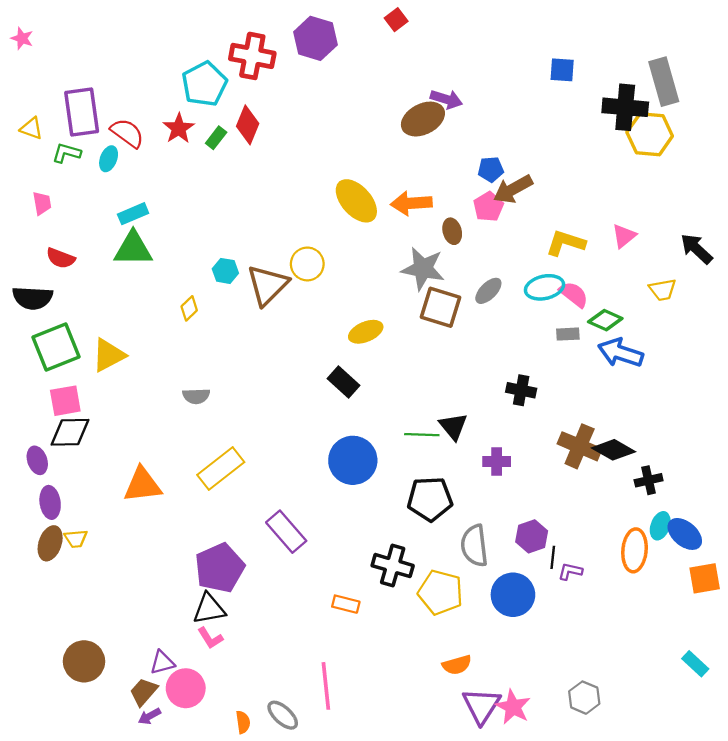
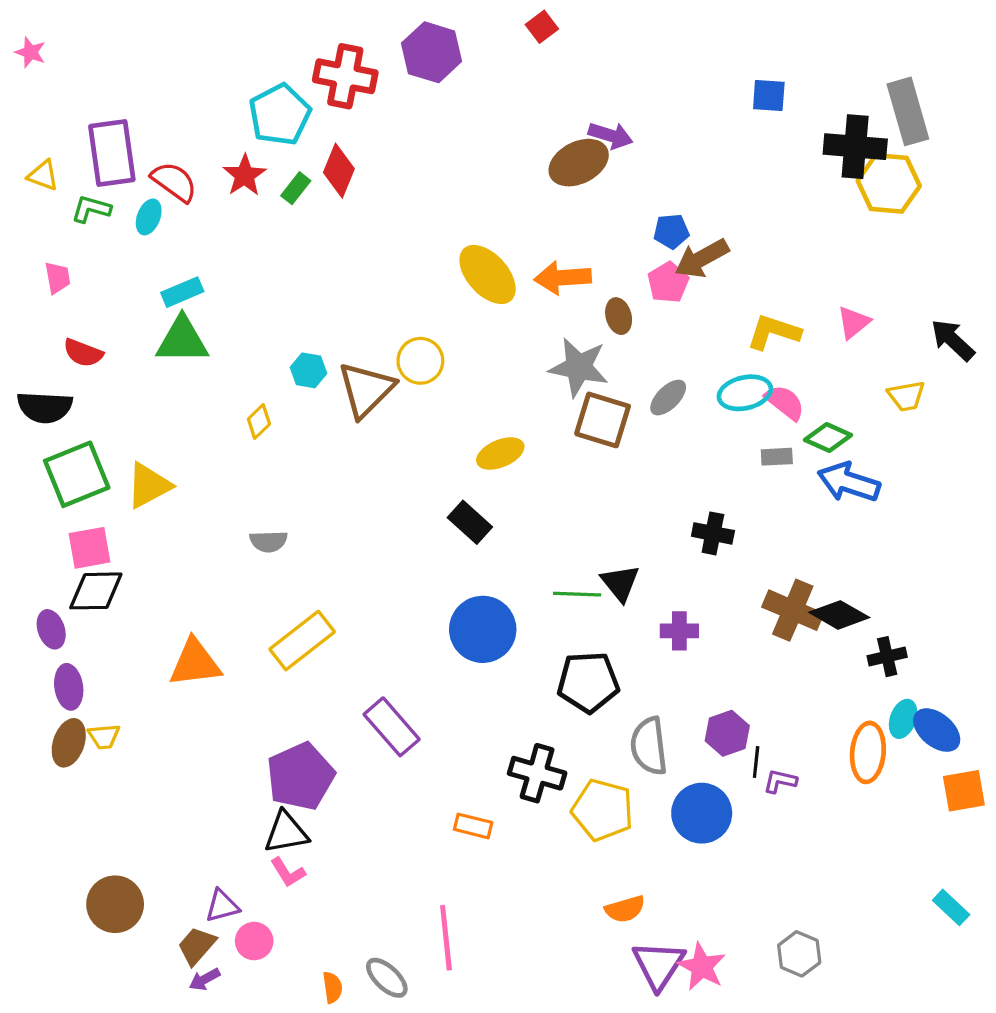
pink circle: (186, 688) -> (254, 941), size x0.7

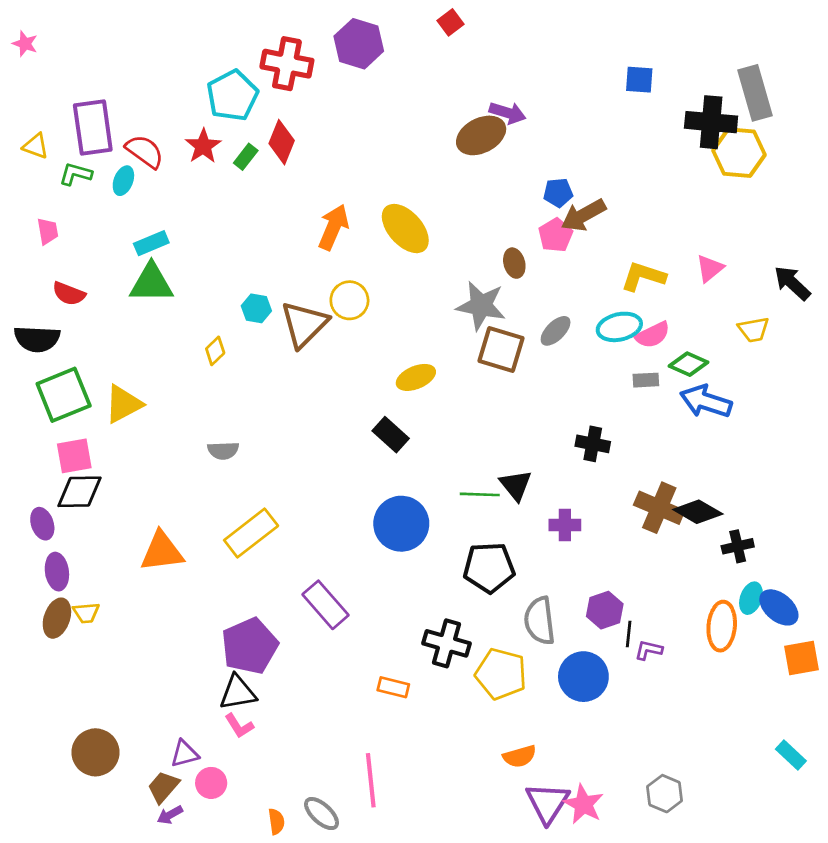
orange arrow: (563, 278) -> (333, 227), moved, turned 117
pink semicircle: (785, 402) -> (653, 335), turned 116

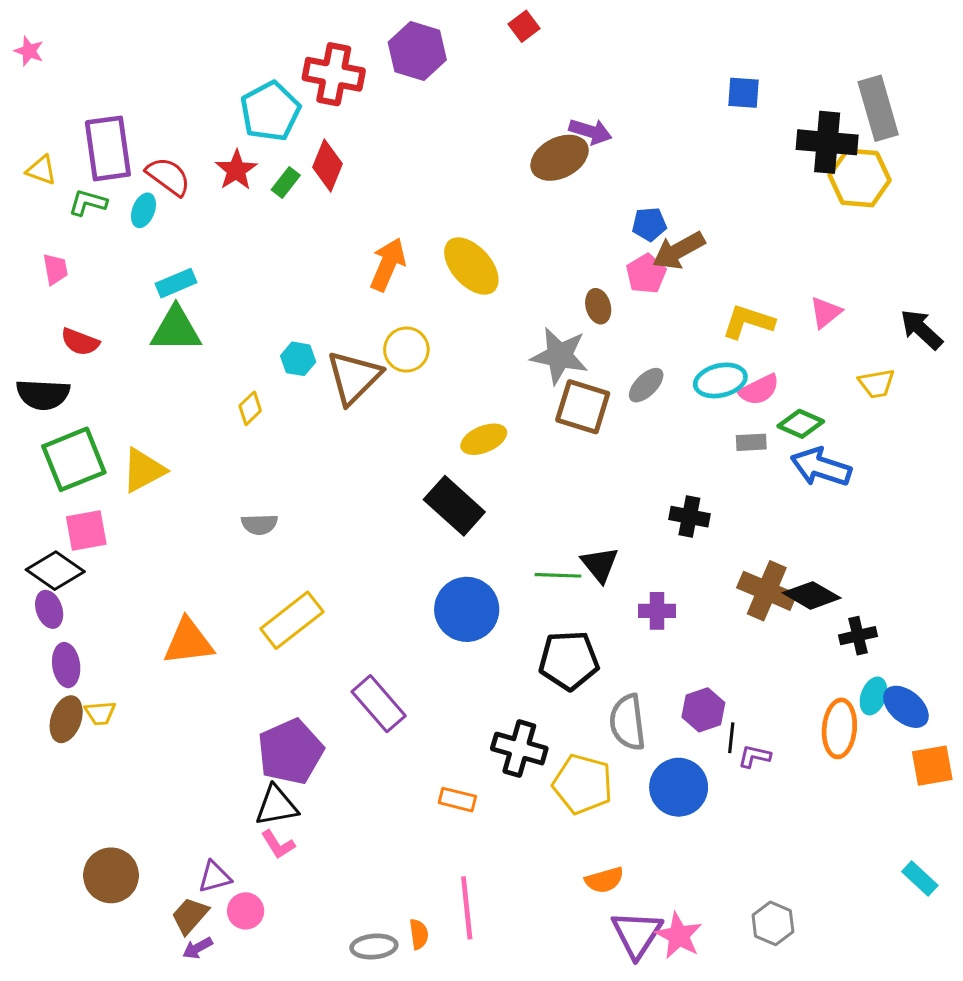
black rectangle: (391, 435) -> (454, 506), size x1.4
black diamond: (80, 492) -> (55, 571), moved, turned 36
pink line: (371, 780) -> (467, 908), moved
gray ellipse: (322, 814) -> (374, 947), turned -48
orange semicircle: (276, 822) -> (419, 934), moved

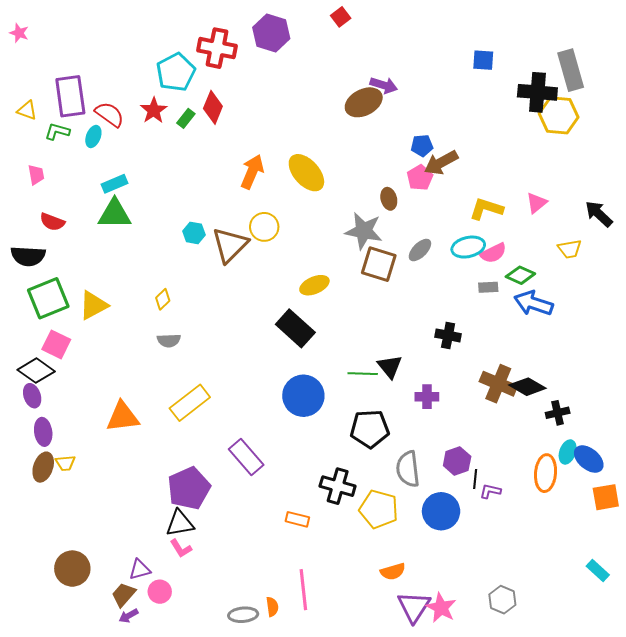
yellow diamond: (250, 408) -> (163, 299), moved
pink square: (86, 530) -> (56, 344), turned 36

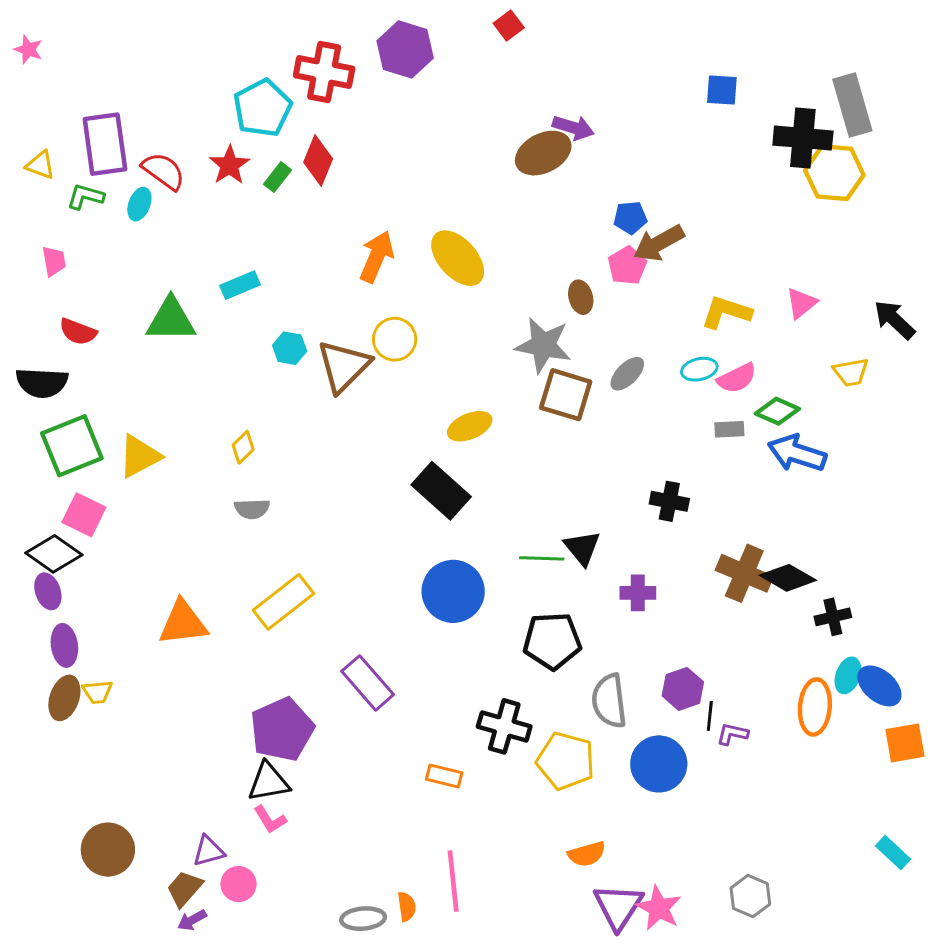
cyan rectangle: (115, 184) -> (240, 285), moved
cyan ellipse: (468, 247) -> (699, 369), size x0.7

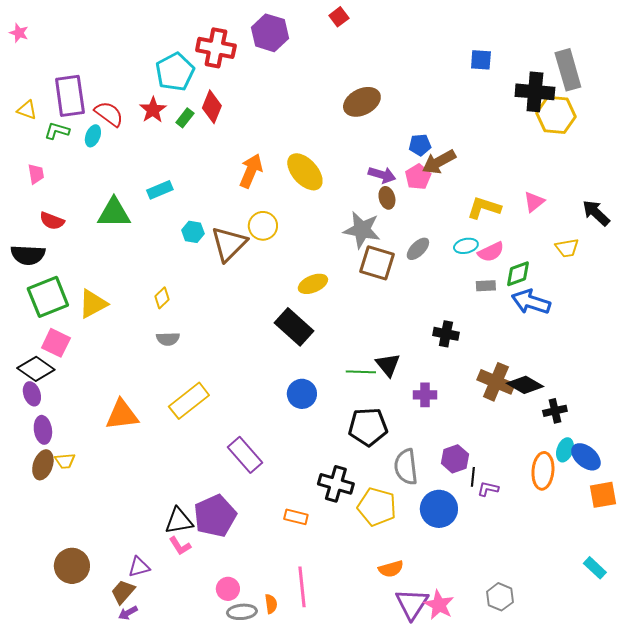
purple arrow: (573, 128) -> (382, 175), moved
green diamond: (777, 411) -> (518, 274), turned -44
blue circle: (453, 591) -> (302, 394), size x0.7
purple pentagon: (282, 729) -> (215, 516), moved
pink circle: (239, 884) -> (228, 589), moved

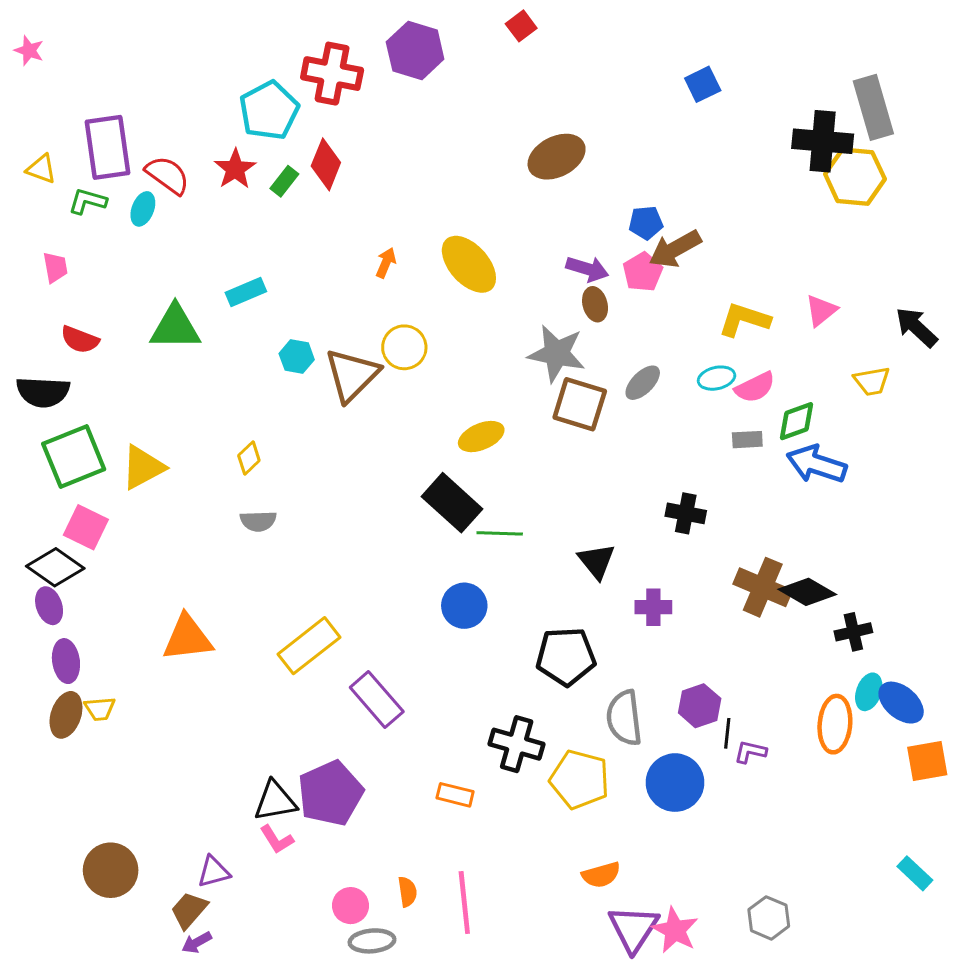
blue square: (481, 60) -> (703, 84), moved, turned -30
orange arrow: (251, 171) -> (386, 263), size x0.6
green line: (361, 372) -> (500, 533), moved
yellow rectangle: (189, 401) -> (309, 646), moved
orange semicircle: (271, 604) -> (407, 892), moved

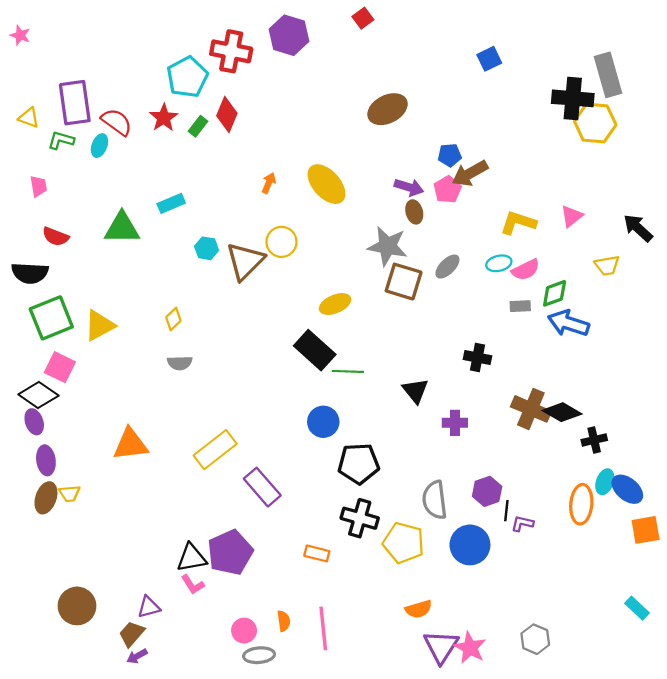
black pentagon: (566, 656) -> (359, 464), moved

